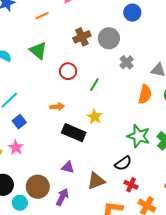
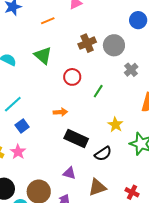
yellow star: (95, 117) -> (115, 125), moved
black semicircle: (123, 163) -> (103, 154), moved

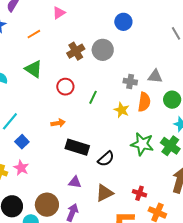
gray cross: (131, 70) -> (130, 82), moved, turned -32
yellow star: (115, 125) -> (122, 110), moved

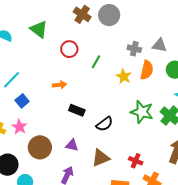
brown cross: (76, 51) -> (82, 14), turned -30
black rectangle: (77, 147) -> (77, 110), size x0.7
brown circle: (47, 205) -> (40, 147), moved

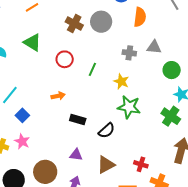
orange semicircle: (147, 70) -> (140, 17), moved
green star: (142, 112) -> (129, 107), moved
brown circle: (40, 147) -> (45, 172), moved

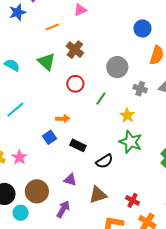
gray circle: (101, 22) -> (117, 67), moved
brown cross: (74, 24) -> (75, 50), moved
blue square: (22, 115) -> (50, 137), moved

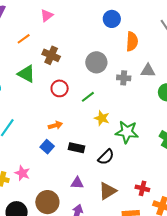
green line: (101, 99) -> (88, 97), turned 32
yellow star: (127, 115) -> (102, 118), moved

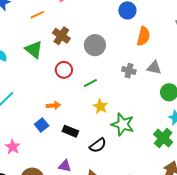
gray circle: (96, 62) -> (95, 45), moved

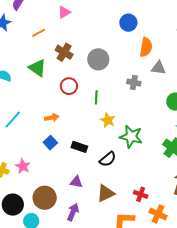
gray triangle: (154, 68) -> (158, 68), moved
green line: (90, 83) -> (96, 97), turned -56
orange arrow: (53, 105) -> (52, 118), moved

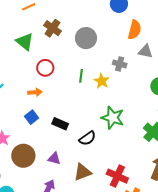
red circle: (69, 86) -> (45, 68), moved
yellow star: (108, 120) -> (102, 81), moved
red cross: (141, 194) -> (117, 176), size x1.5
brown circle: (45, 198) -> (23, 156), moved

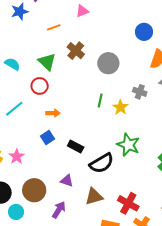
red circle: (45, 68) -> (40, 86), moved
black semicircle: (87, 138) -> (102, 163), size x1.4
brown circle: (23, 156) -> (34, 190), moved

